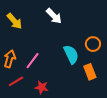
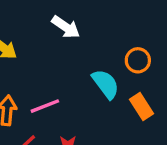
pink line: (33, 61) -> (45, 106), turned 42

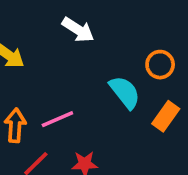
orange rectangle: (142, 106) -> (166, 116), turned 70

